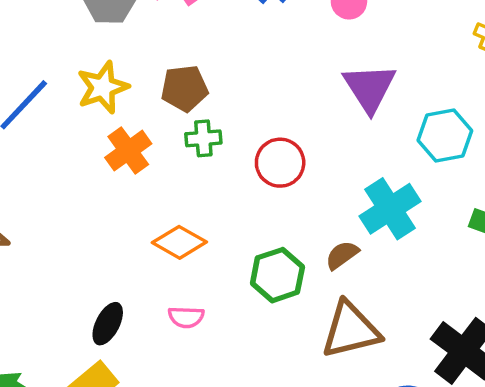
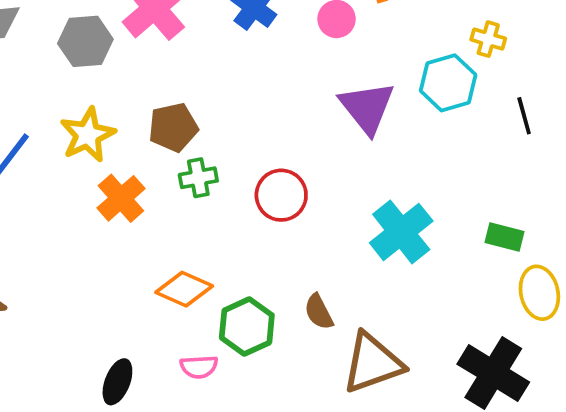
cyan hexagon: (445, 136) -> (448, 83), moved
brown semicircle: (342, 255) -> (319, 312), moved, turned -76
green hexagon: (277, 275) -> (247, 327), moved

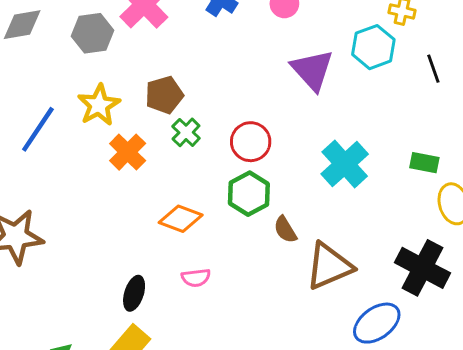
green cross: (198, 178) -> (186, 132), turned -32
green hexagon: (247, 327) -> (249, 194), moved

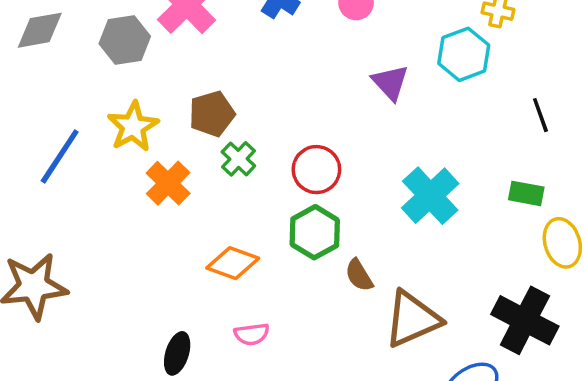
black line: (433, 69) -> (540, 115), moved
purple triangle: (312, 70) -> (390, 82), size x0.7

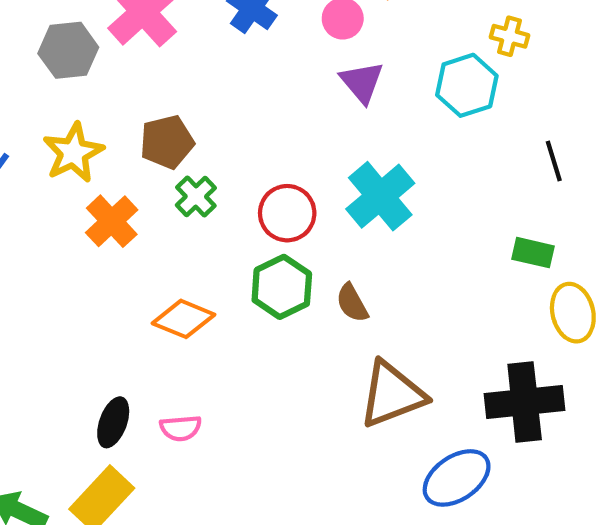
purple triangle: (390, 82) -> (362, 82), moved
cyan cross: (430, 196) -> (380, 196), moved
brown semicircle: (359, 275) -> (352, 303), moved
black cross: (525, 320) -> (525, 402), turned -36
pink semicircle: (252, 334) -> (181, 428), moved

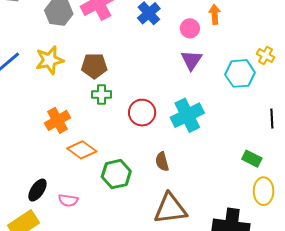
green cross: (196, 196) -> (101, 94), turned 30
orange cross: (112, 221) -> (57, 120), moved
green hexagon: (282, 287) -> (116, 174), moved

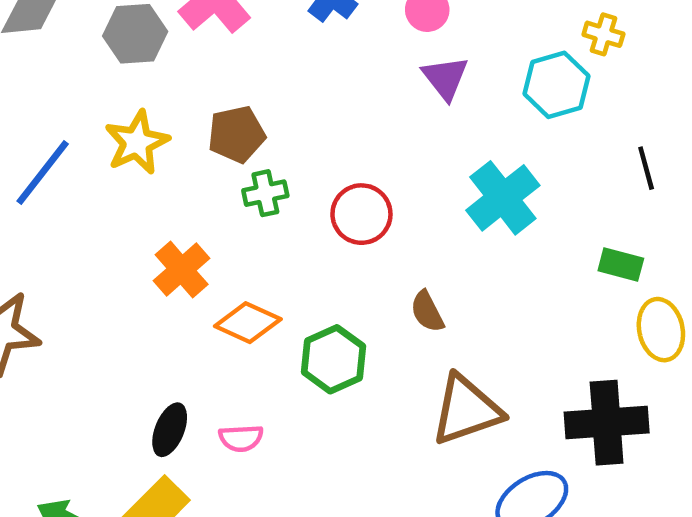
cyan cross: (187, 115) -> (503, 198), moved

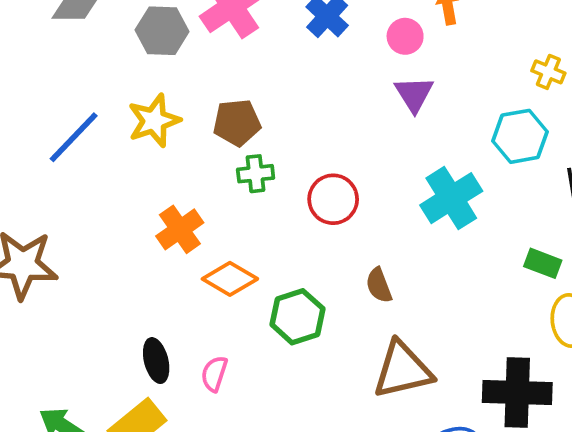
cyan hexagon: (556, 85) -> (520, 136), moved
black ellipse: (170, 430) -> (156, 361), turned -42
pink semicircle: (241, 438) -> (214, 374), turned 105

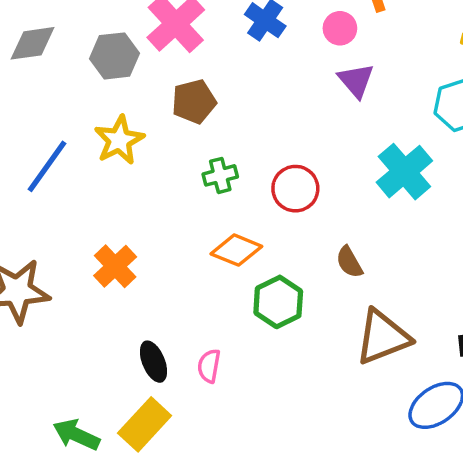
brown pentagon: (237, 123) -> (194, 102), moved
orange cross: (180, 229) -> (115, 266), moved
orange diamond: (230, 279) -> (236, 250), moved

